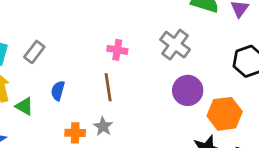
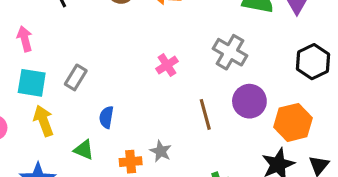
pink cross: (117, 50) -> (167, 65), turned -36
brown line: (108, 87) -> (205, 114), moved
green triangle: (24, 106) -> (84, 150), moved

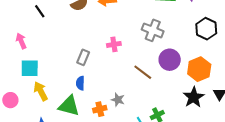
pink cross: (167, 65) -> (114, 44), turned 32
gray rectangle: (76, 77) -> (83, 57), moved
brown line: (205, 114) -> (143, 72), turned -30
green triangle: (84, 150) -> (69, 106), size x1.6

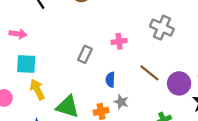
pink arrow: (21, 41) -> (18, 34), turned 119
purple circle: (170, 60) -> (179, 83), moved
blue semicircle: (80, 83) -> (110, 80), moved

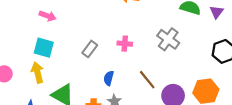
pink arrow: (18, 34) -> (48, 16), moved
cyan square: (26, 64) -> (44, 48), moved

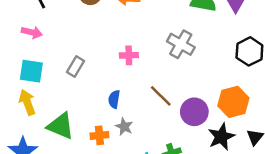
gray rectangle: (90, 49) -> (76, 66), moved

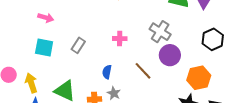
yellow arrow: (27, 102) -> (31, 83), moved
purple circle: (194, 112) -> (170, 55), moved

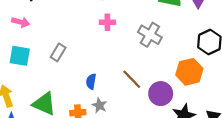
pink cross: (120, 39) -> (107, 22), moved
purple circle: (170, 55) -> (161, 94), moved
orange hexagon: (199, 78) -> (189, 72), moved

